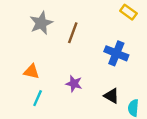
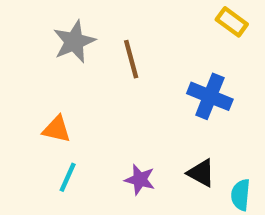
brown line: (73, 33) -> (131, 59), turned -35
purple star: (74, 84) -> (140, 180), moved

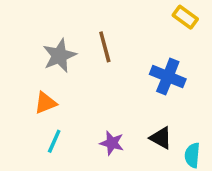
gray star: (74, 42) -> (59, 56), moved
orange triangle: (57, 129) -> (45, 103), turned -35

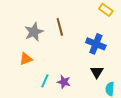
black triangle: (161, 138) -> (97, 72), moved, turned 32
cyan line: (54, 141) -> (45, 81), moved

